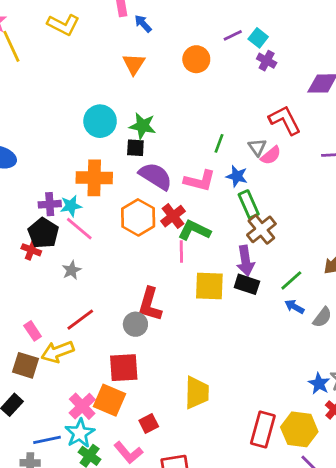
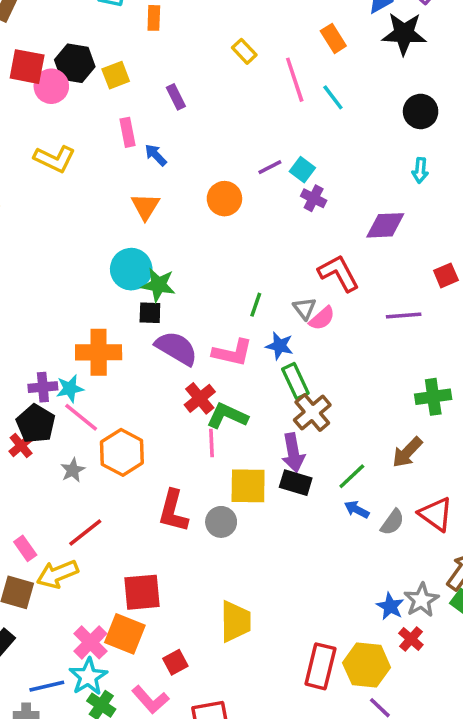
cyan circle: (100, 121) -> (131, 269), moved
orange hexagon: (138, 217) -> (122, 452), moved
red cross: (31, 250) -> (21, 446), turned 30
gray circle: (135, 324) -> (221, 522), moved

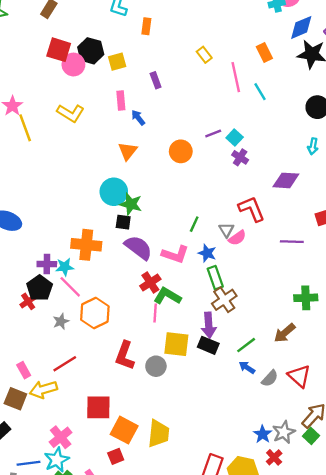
orange square: (125, 634) -> (124, 430), moved

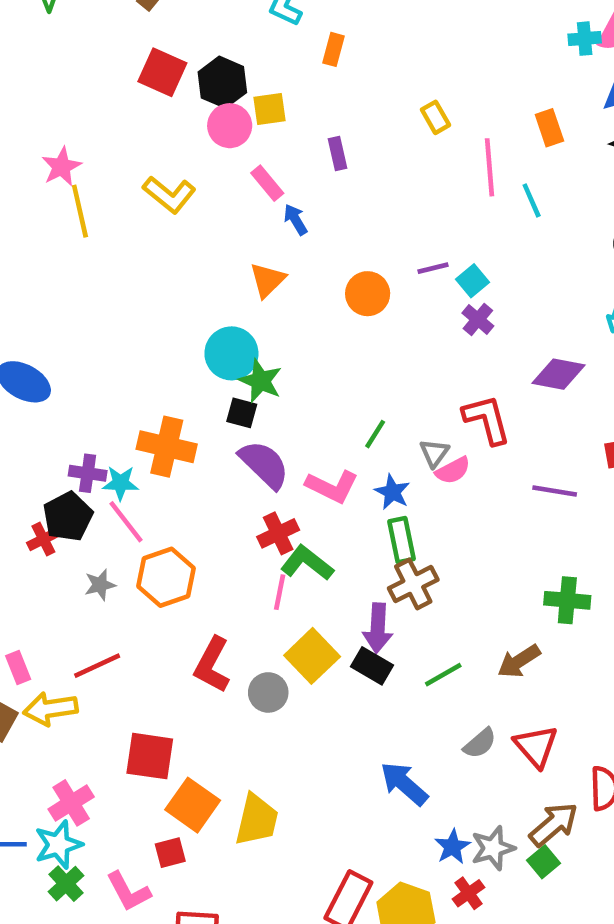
pink circle: (73, 65) -> (230, 126), moved
pink rectangle: (121, 100) -> (267, 183), turned -42
yellow square: (176, 344) -> (312, 656), turned 32
blue arrow: (247, 367) -> (404, 784), moved, size x1.6

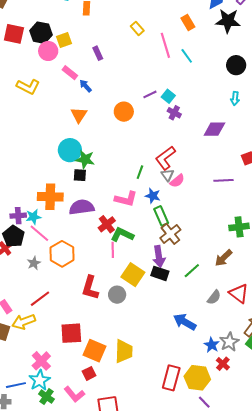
red L-shape: (487, 419) -> (165, 158), moved, turned -100
purple semicircle: (264, 465) -> (82, 207), moved, turned -40

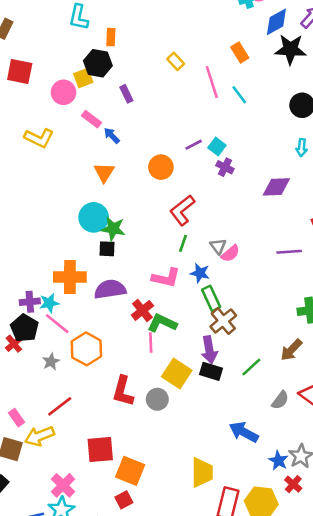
black hexagon: (41, 33) -> (98, 63), moved
red L-shape: (165, 158) -> (182, 210), moved
yellow trapezoid: (124, 351) -> (202, 472), moved

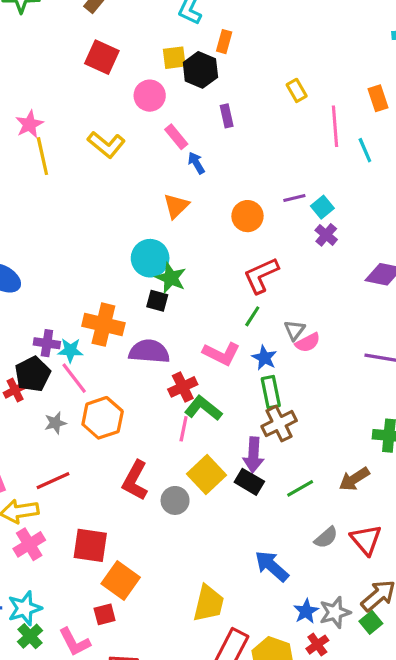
yellow square: (83, 78) -> (174, 58), moved
pink cross: (63, 485) -> (29, 544), moved

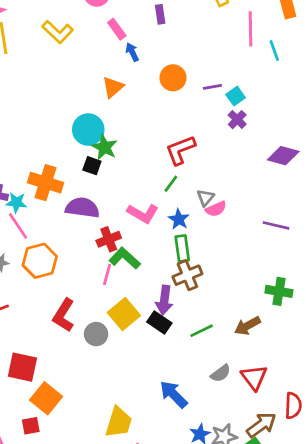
orange circle: (248, 216) -> (173, 78), moved

